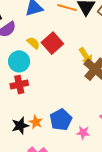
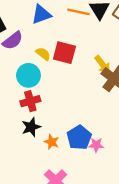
red square: (52, 43) -> (64, 53), turned -30
black star: (20, 126) -> (31, 127), moved
pink star: (83, 133) -> (96, 145), moved

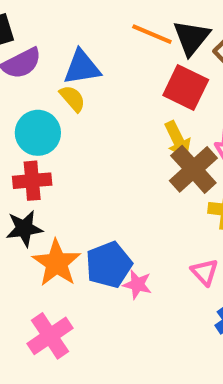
blue triangle: (41, 14) -> (82, 67), moved
red square: (64, 53) -> (186, 88), moved
orange star: (52, 142) -> (57, 263), size x1.6

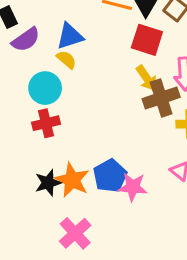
brown cross: (193, 169) -> (161, 98), turned 32
black star: (24, 228) -> (48, 183), moved
pink star: (137, 284) -> (133, 187), size x1.4

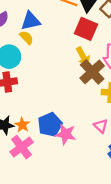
brown cross: (161, 98) -> (92, 72), turned -30
orange star: (72, 180) -> (22, 125), size x0.6
pink cross: (75, 233) -> (22, 147), moved

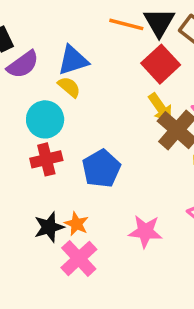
red square: (86, 29) -> (161, 64), turned 30
blue pentagon: (50, 125) -> (101, 169), moved

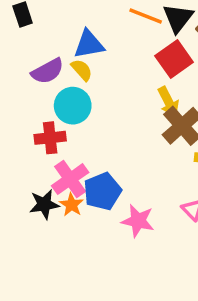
purple semicircle: (23, 64) -> (48, 71), moved
cyan circle: (45, 119) -> (73, 106), moved
blue pentagon: (101, 169) -> (102, 191), moved
pink cross: (79, 258) -> (70, 179), moved

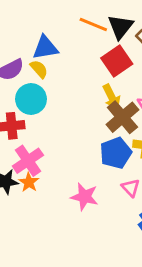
blue pentagon: (102, 191) -> (116, 153), moved

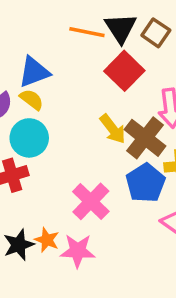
yellow arrow: (112, 97) -> (113, 129), moved
pink cross: (28, 161) -> (91, 201), moved
pink star: (84, 197) -> (78, 251), moved

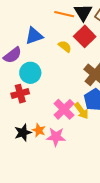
yellow semicircle: (32, 100) -> (65, 46), moved
yellow arrow: (113, 129) -> (81, 111), moved

